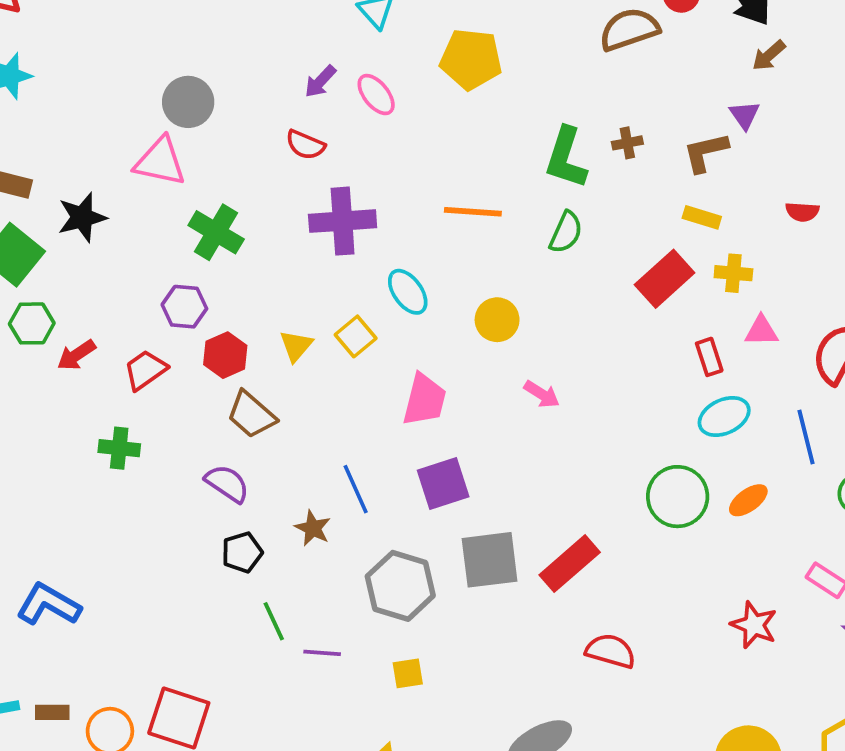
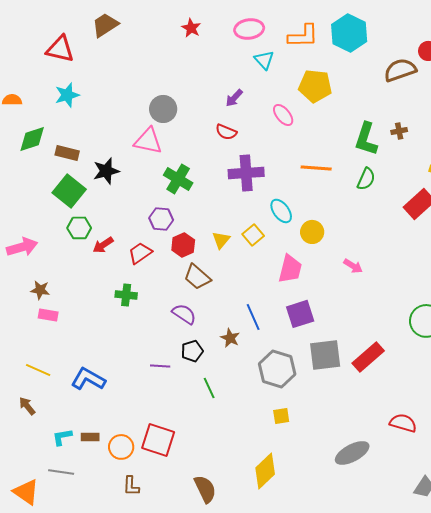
pink ellipse: (376, 95) -> (283, 115), moved
yellow circle: (497, 320) -> (312, 232), moved
red semicircle: (611, 651) -> (403, 423), moved
purple line: (322, 653) -> (160, 366), moved

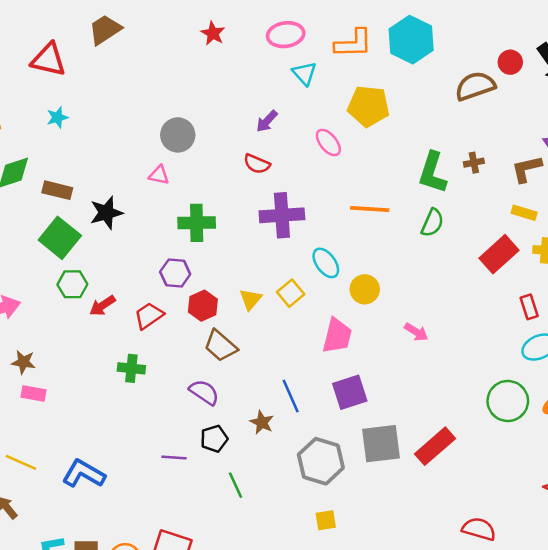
cyan star: (67, 95) -> (57, 117), size x0.7
pink triangle: (148, 141) -> (159, 175), size x0.6
green cross: (178, 179) -> (197, 223), turned -32

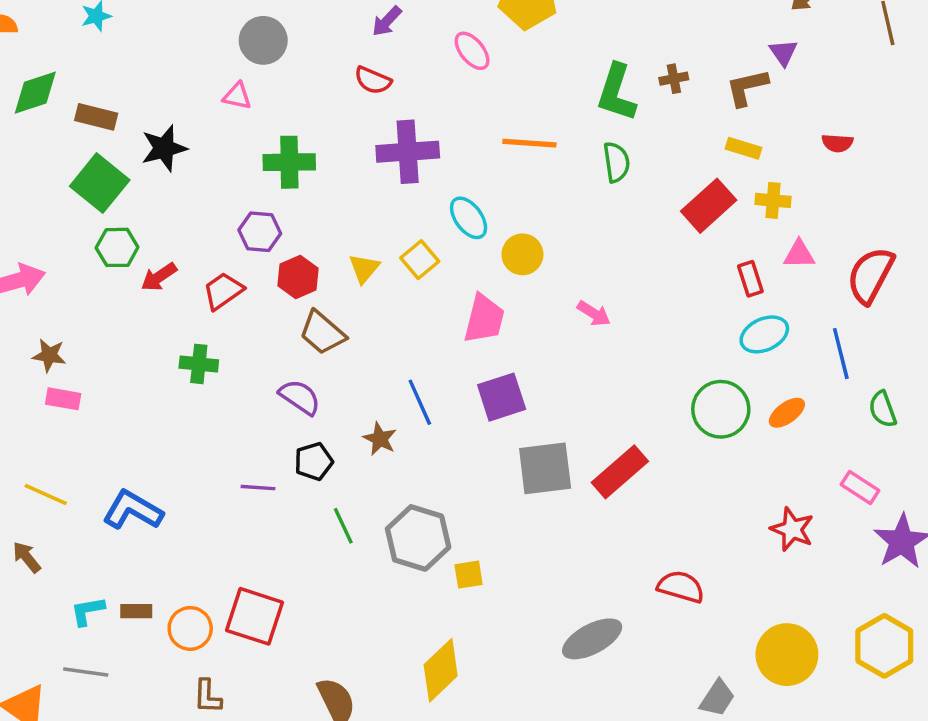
green semicircle: (432, 223) -> (616, 162), turned -32
gray hexagon: (321, 461) -> (418, 538), moved

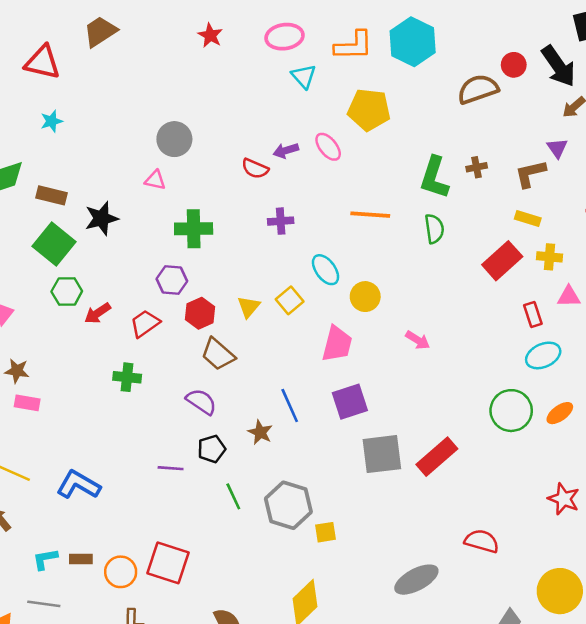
purple arrow: (387, 21) -> (286, 151), moved, turned 30
purple cross: (408, 152) -> (281, 221), size x0.6

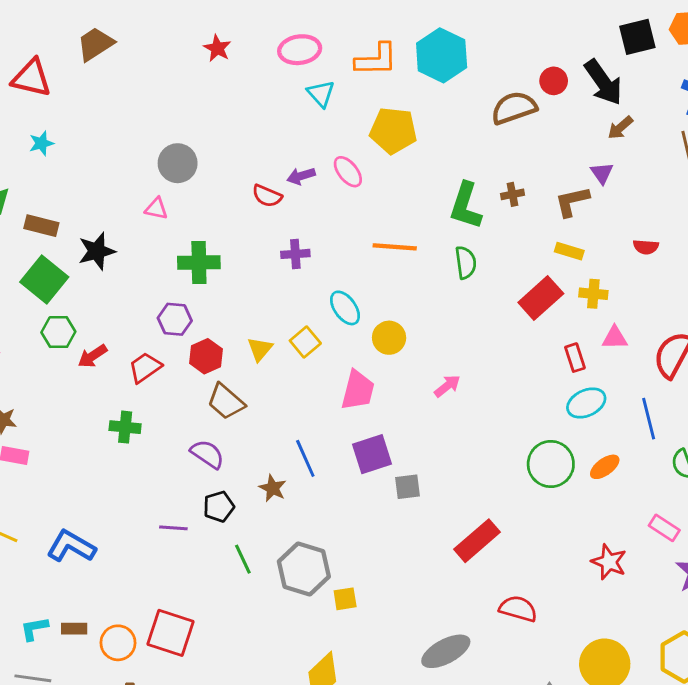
pink arrow: (418, 340) -> (447, 386), turned -70
gray square: (382, 454) -> (407, 487), moved, size x0.6
red rectangle: (437, 457) -> (477, 541), moved

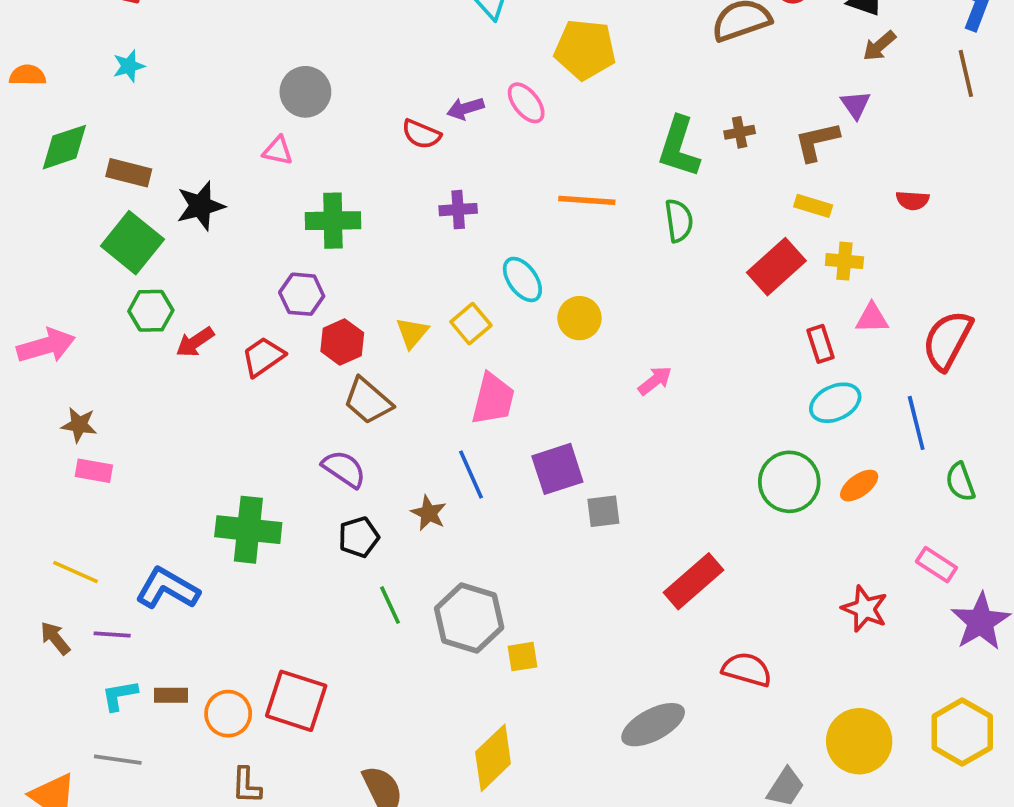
pink trapezoid: (358, 390) -> (493, 399), moved
green cross: (125, 427) -> (248, 530), moved, size x1.6
purple line: (173, 528) -> (112, 635), moved

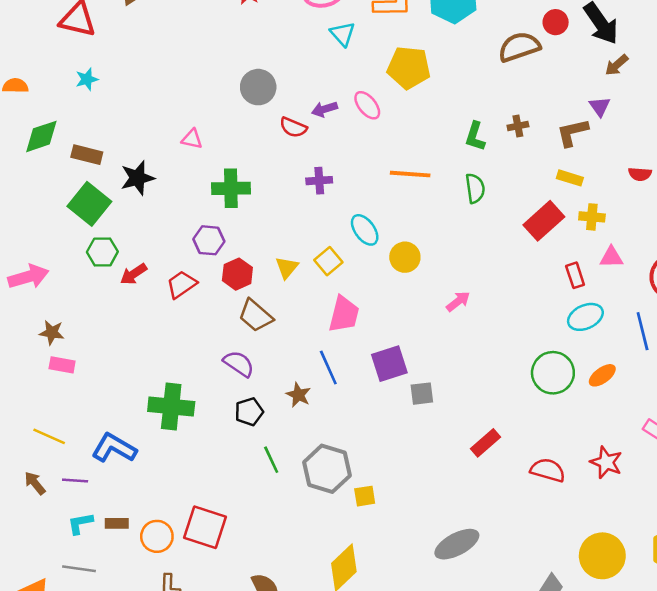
gray circle: (305, 92) -> (258, 87), moved
green L-shape: (679, 147) -> (475, 136), size x0.7
red rectangle: (694, 581) -> (485, 443), size x0.7
red semicircle: (747, 669) -> (548, 470), moved

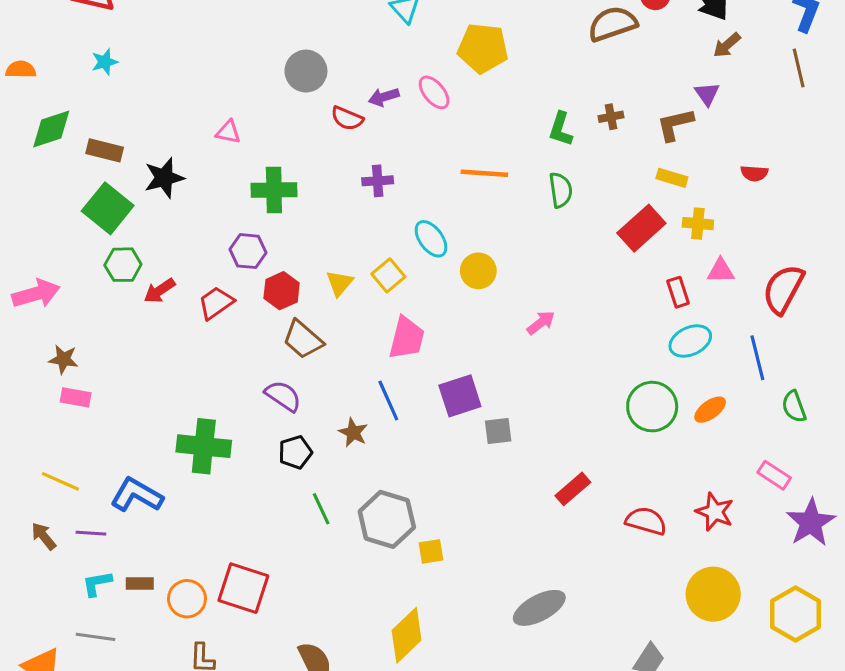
yellow circle: (602, 556) -> (713, 594), moved

